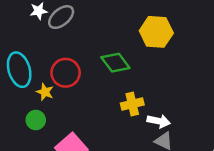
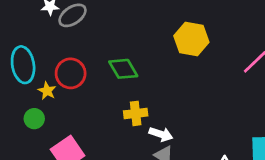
yellow hexagon: (156, 32) -> (191, 39), moved

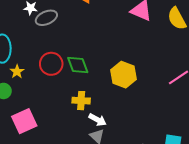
yellow hexagon: (191, 39) -> (123, 75), moved
red circle: (71, 73) -> (51, 64), moved

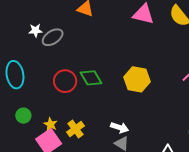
yellow star: (17, 72) -> (50, 124), moved
yellow cross: (81, 101) -> (76, 129), moved, turned -30

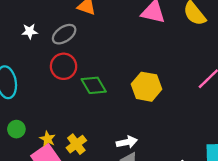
gray ellipse: (53, 37) -> (64, 34), moved
red circle: (65, 81) -> (64, 66), moved
white arrow: (120, 128) -> (127, 142), turned -30

